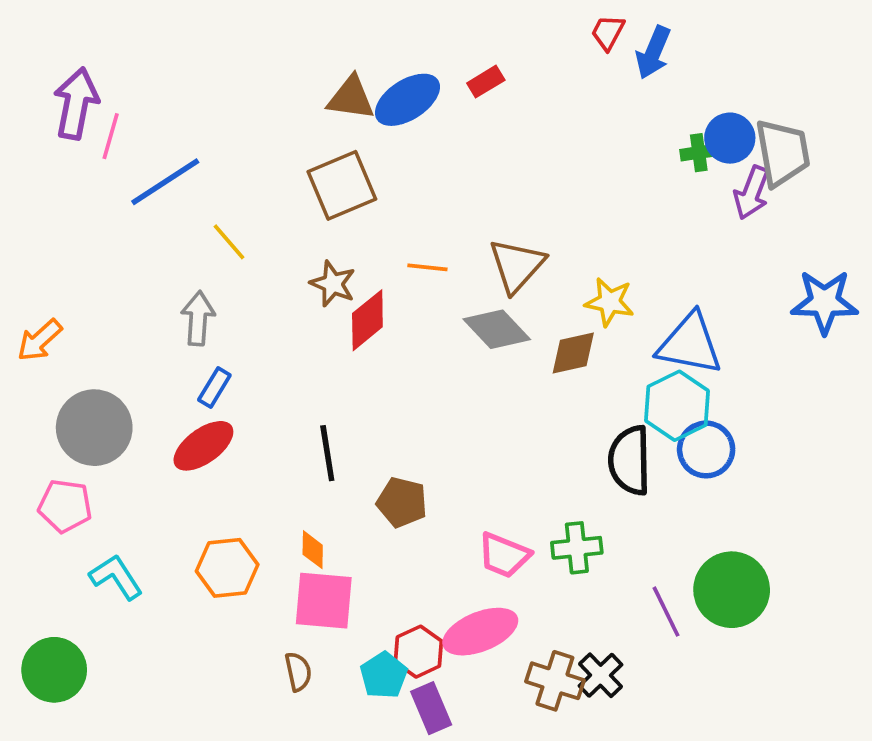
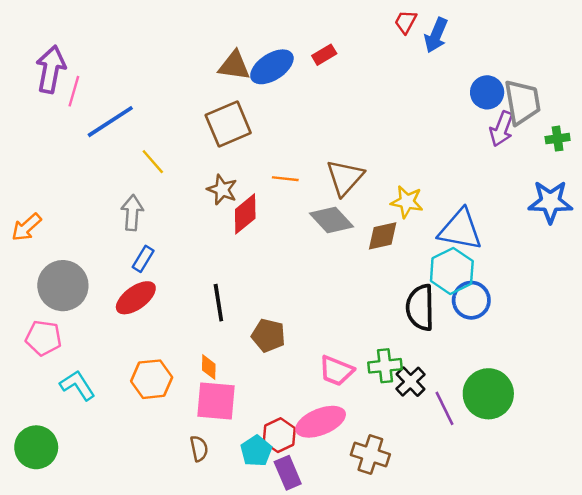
green cross: (699, 153) -> (558, 139), moved
black cross: (600, 675) -> (410, 382), moved

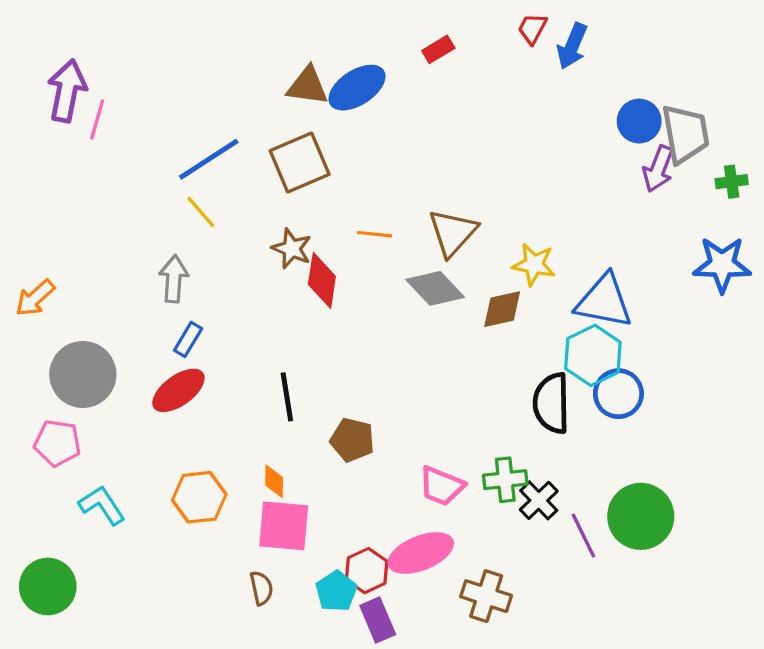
red rectangle: (324, 55) -> (438, 49), moved
blue line: (110, 122) -> (209, 159), moved
red diamond: (245, 214) -> (322, 280), turned -42

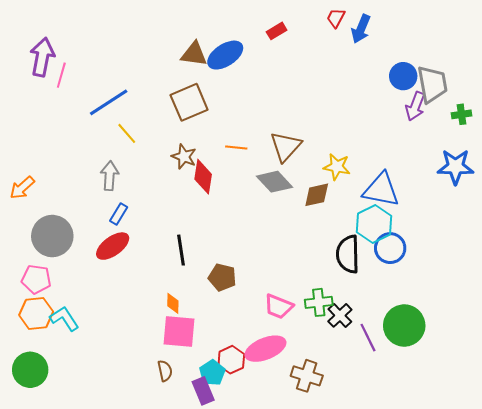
blue line: (209, 159) -> (109, 102), moved
orange hexagon: (199, 497) -> (36, 313), moved
purple rectangle: (378, 620) -> (203, 391), moved

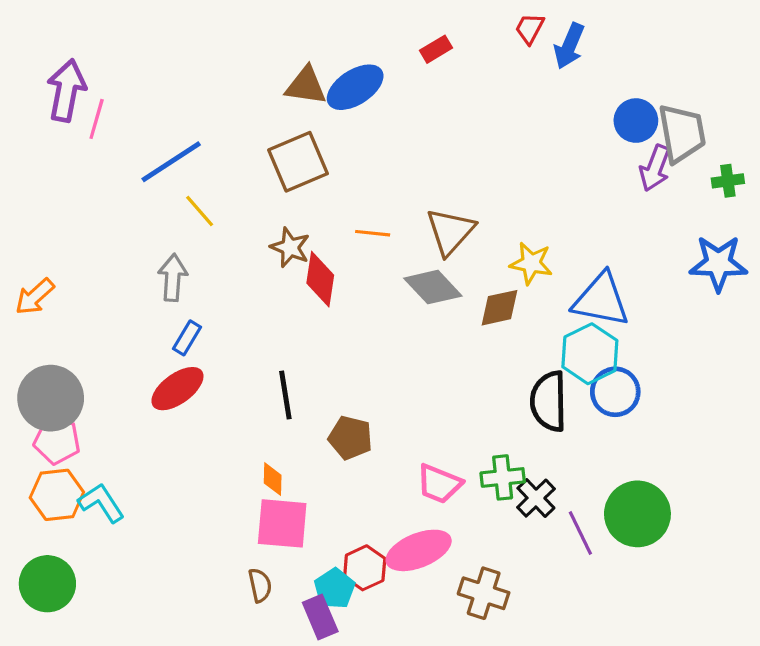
gray circle: (52, 236) -> (51, 398), moved

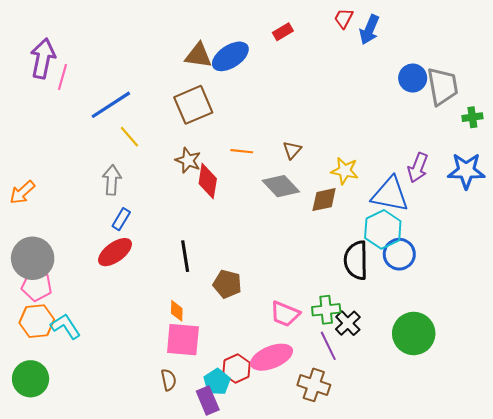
purple arrow: (655, 168) -> (418, 168), moved
brown triangle: (450, 232) -> (292, 150), size x0.6
purple line: (580, 533) -> (328, 346), moved

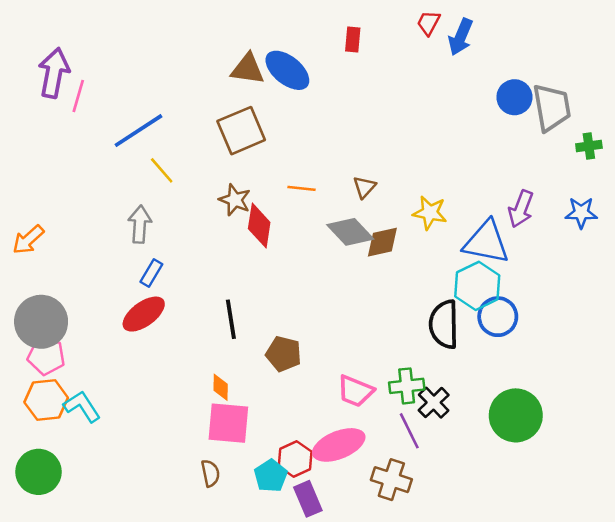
red rectangle: (283, 32) -> (353, 40), turned -54
blue ellipse: (230, 56) -> (287, 70), turned 72
blue star: (466, 171) -> (581, 213), size x0.7
brown diamond: (324, 200) -> (382, 242), moved
purple rectangle: (208, 400) -> (308, 499), moved

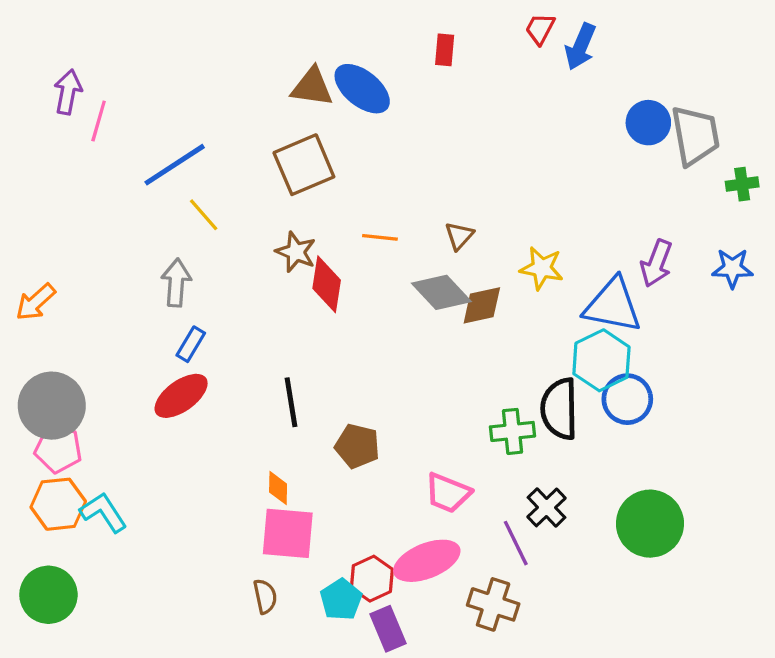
purple arrow: (54, 73) -> (68, 92), size x0.7
green cross: (407, 386) -> (513, 431), moved

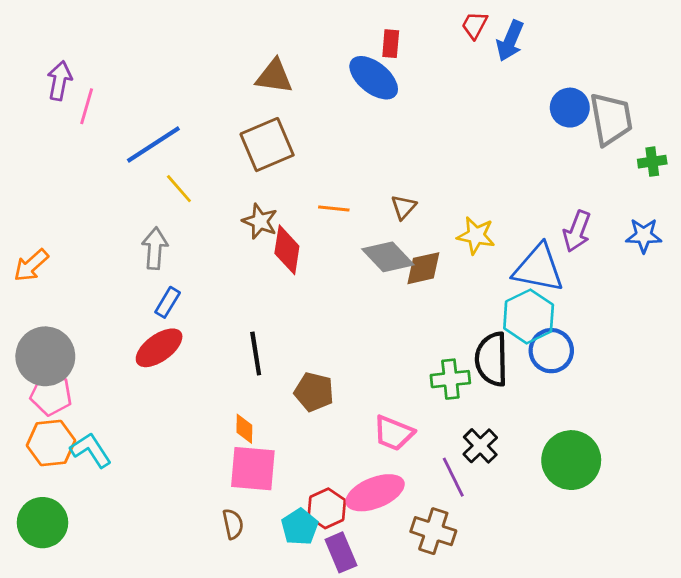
blue ellipse: (362, 89) -> (374, 78), moved

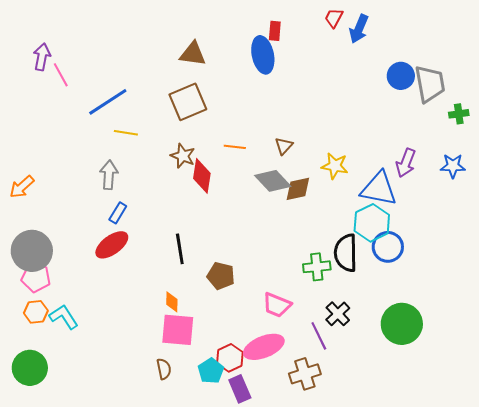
blue ellipse: (374, 78) -> (263, 55), turned 39
pink line: (87, 106) -> (61, 75), turned -45
yellow line: (179, 189) -> (126, 133), turned -40
orange hexagon: (51, 443) -> (36, 312), size x0.7
brown cross: (433, 531) -> (305, 374), turned -36

